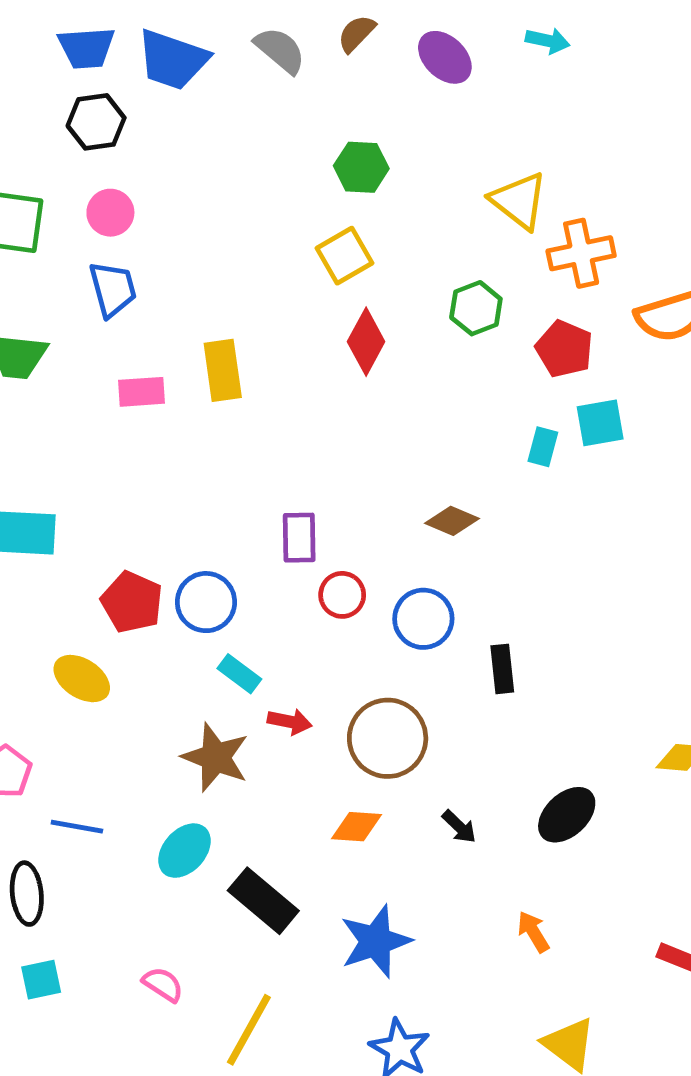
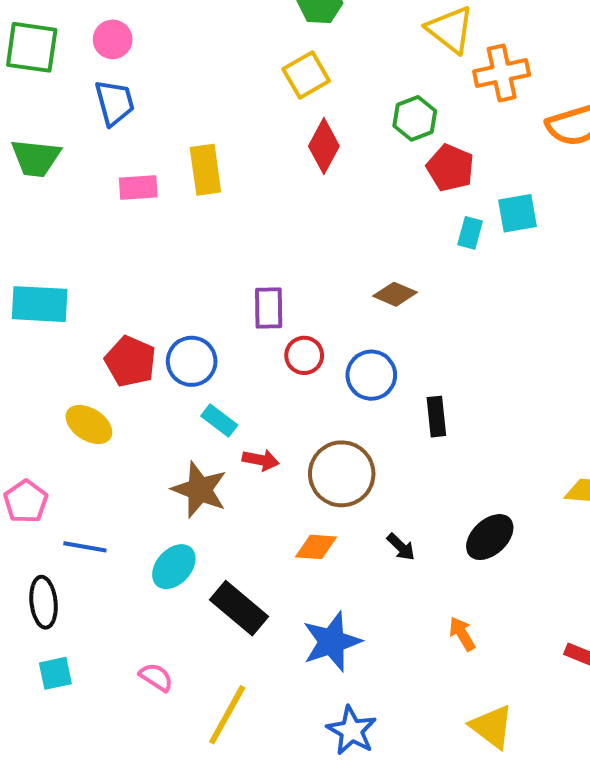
red pentagon: (564, 349) -> (450, 168), moved

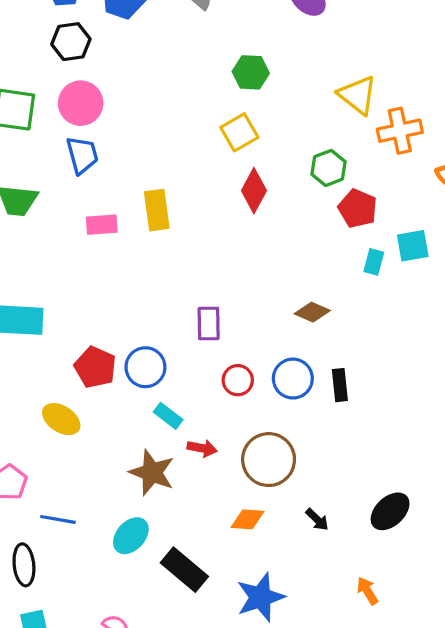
pink circle: (113, 39) -> (81, 103), size x1.4
red circle: (304, 355) -> (238, 380), moved
black rectangle: (436, 417) -> (340, 385), moved

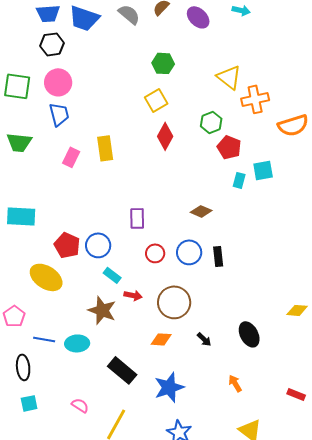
pink rectangle: (102, 225) -> (71, 157), turned -60
yellow ellipse: (61, 419) -> (46, 277), size x1.4
black ellipse: (390, 511) -> (249, 334), turned -75
cyan ellipse: (131, 536) -> (77, 343), moved, turned 45

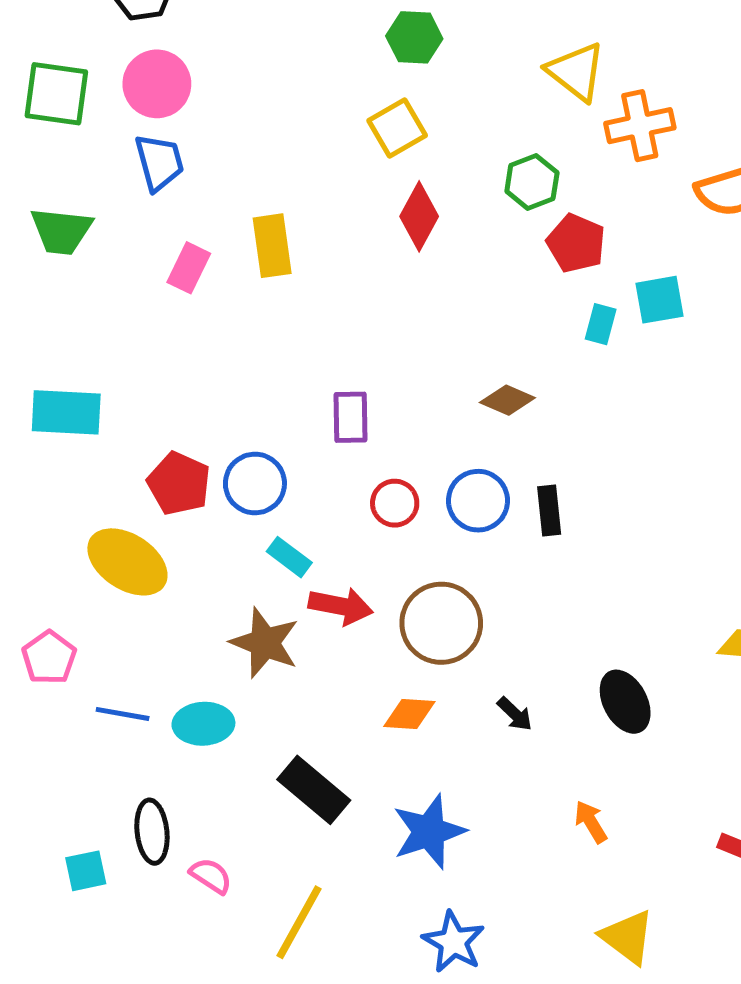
red arrow: (133, 295) -> (341, 606), size x1.4
black ellipse: (23, 367) -> (152, 832), moved

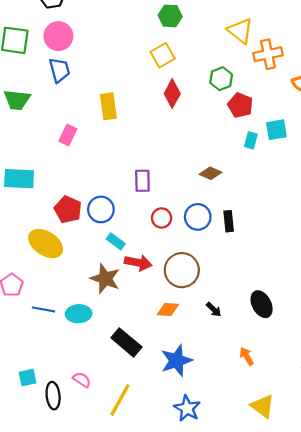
pink rectangle: (189, 268) -> (68, 135), moved
black ellipse: (152, 832) -> (53, 396), moved

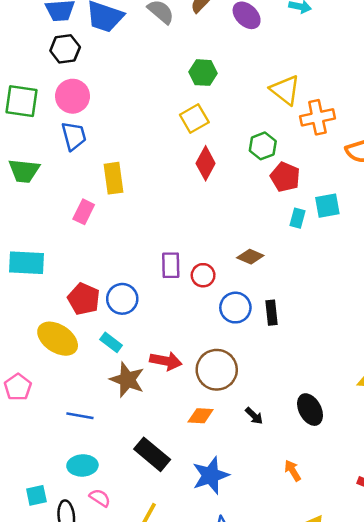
yellow rectangle: (108, 106) -> (114, 178), moved
red circle: (162, 218) -> (203, 275), moved
cyan rectangle: (116, 241) -> (111, 342), moved
blue line: (43, 309) -> (80, 416), moved
cyan ellipse: (79, 314) -> (82, 465), moved

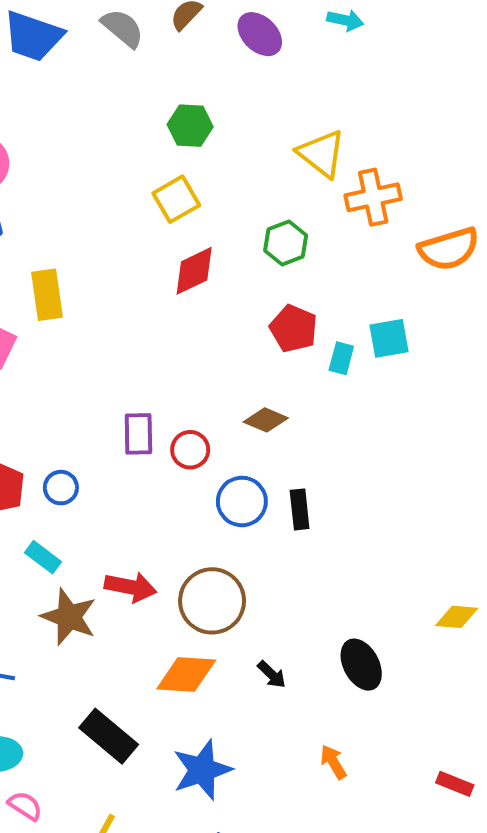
red diamond: (206, 163) -> (194, 271), turned 36
red pentagon: (285, 177) -> (294, 328), moved
blue circle: (122, 299) -> (61, 488), size x0.7
orange diamond: (201, 416) -> (186, 674), size x1.4

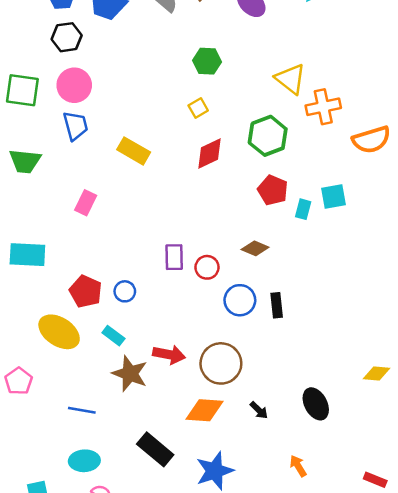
yellow square: (176, 199) -> (198, 108), size x0.7
green hexagon: (286, 243) -> (268, 136), size x1.4
yellow rectangle: (47, 295) -> (134, 151), moved, turned -52

